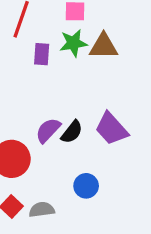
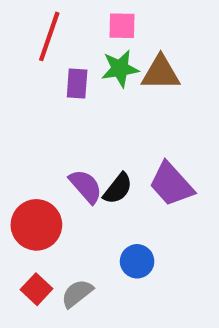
purple semicircle: (48, 130) -> (86, 186), turned 96
gray semicircle: (42, 210) -> (77, 293), turned -30

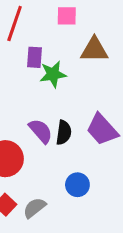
green star: (120, 69) -> (53, 74), moved
black semicircle: (118, 188) -> (64, 133), turned -30

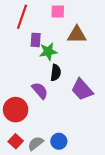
black semicircle: (64, 133) -> (56, 73), moved
blue circle: (77, 185) -> (59, 141), moved

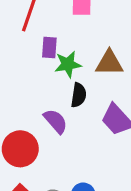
brown triangle: (77, 35) -> (109, 63), moved

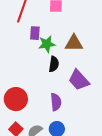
purple semicircle: (56, 121) -> (56, 102), moved, turned 36

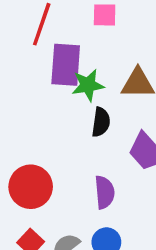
purple rectangle: (35, 33) -> (66, 65), size x1.6

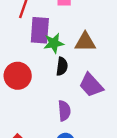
red circle: (31, 187) -> (18, 76), moved

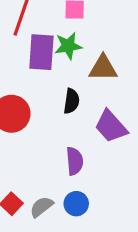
green star: (54, 43) -> (68, 46), moved

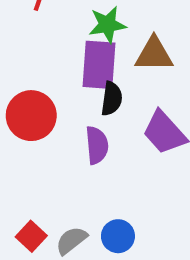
purple rectangle: (41, 52) -> (99, 65), moved
purple semicircle: (75, 161) -> (97, 145), moved

